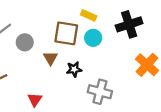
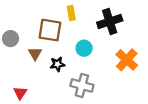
yellow rectangle: (89, 15) -> (71, 13), turned 56
cyan circle: (93, 38) -> (84, 48), moved

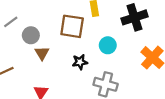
brown triangle: (35, 53) -> (42, 53), moved

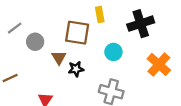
brown triangle: (42, 53) -> (59, 58), moved
black star: (80, 62) -> (76, 69), moved

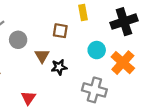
brown square: (77, 33) -> (60, 31), size x0.6
orange cross: (159, 64) -> (123, 63), moved

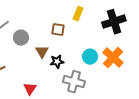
yellow rectangle: (83, 12) -> (78, 14), turned 32
cyan circle: (97, 50) -> (90, 57), moved
gray cross: (94, 90) -> (74, 82), moved

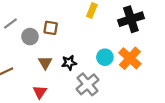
brown square: (58, 30) -> (51, 28), moved
brown triangle: (42, 52) -> (45, 63), moved
gray cross: (74, 82) -> (88, 84), turned 35

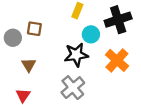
cyan circle: (105, 57) -> (91, 34), moved
black star: (69, 63) -> (76, 55), moved, size x1.5

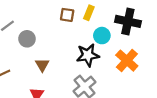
black cross: (118, 20) -> (128, 21), turned 30
brown square: (34, 29) -> (67, 15), moved

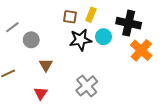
black star: (88, 55) -> (80, 40), moved
orange cross: (127, 61) -> (141, 50), moved

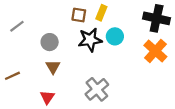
black cross: (129, 23) -> (157, 18), moved
gray circle: (31, 40) -> (50, 42), moved

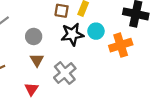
orange cross: (155, 51) -> (121, 45), moved, turned 30
gray cross: (97, 89) -> (65, 73), moved

